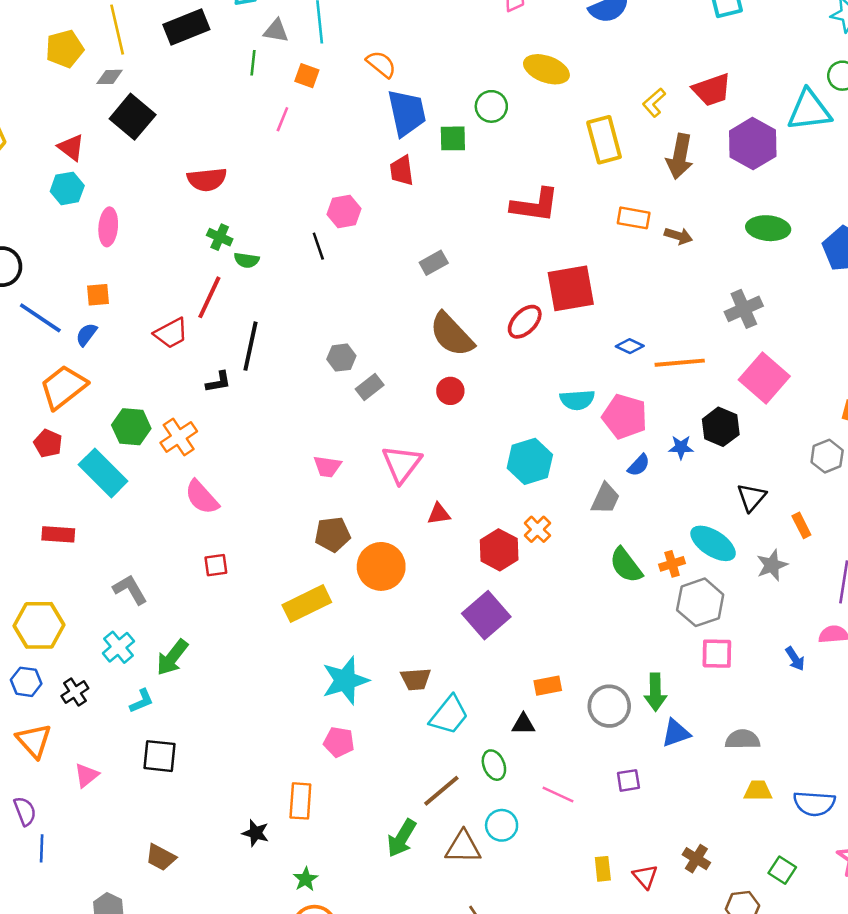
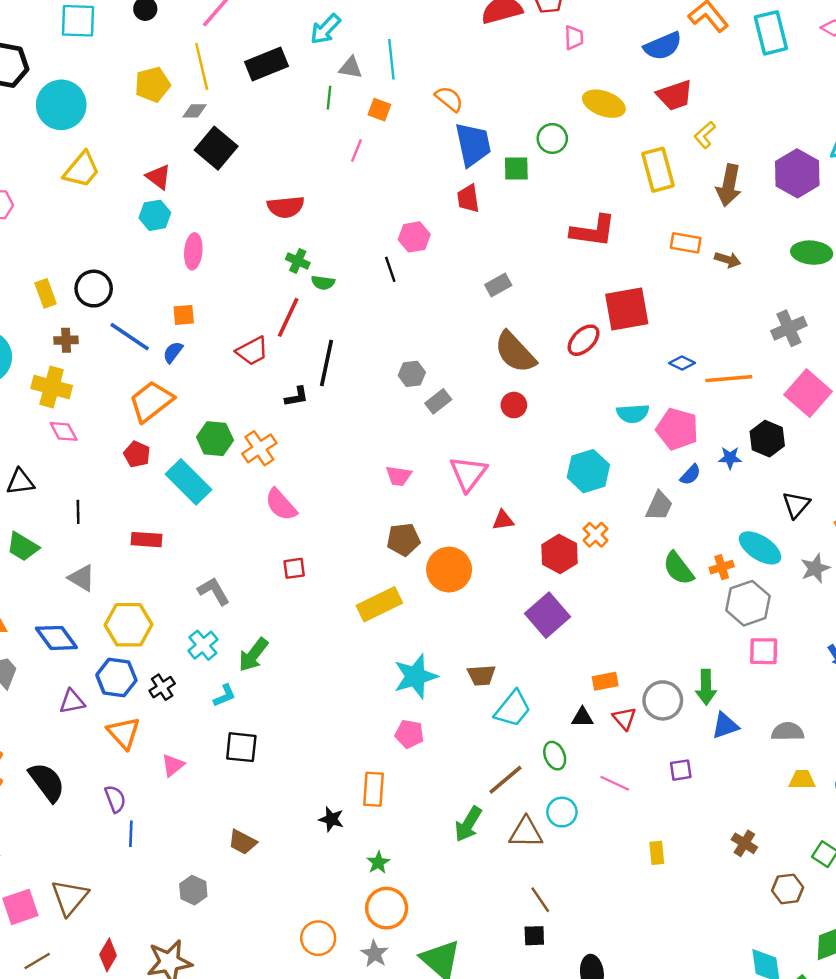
red trapezoid: (712, 90) -> (675, 95), moved
blue hexagon: (26, 682) -> (116, 678), size x1.4
red triangle: (645, 877) -> (624, 718), moved

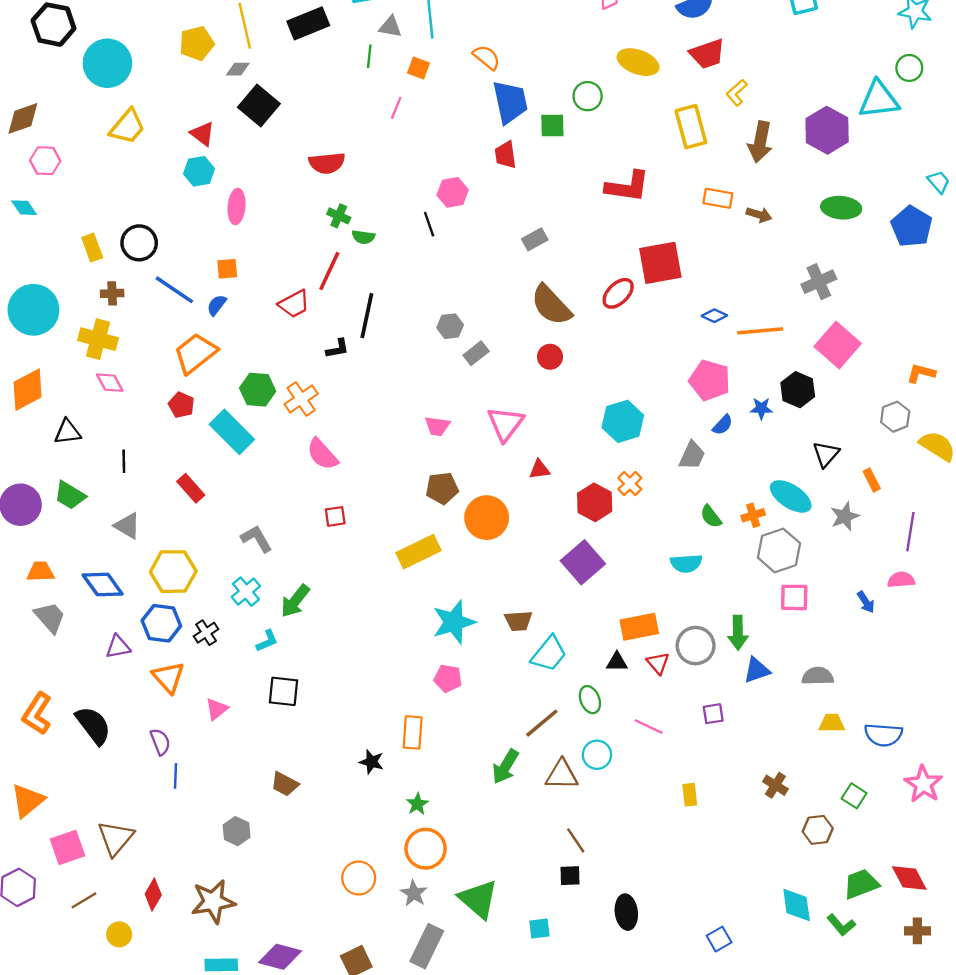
cyan semicircle: (633, 413) -> (686, 563), moved
red rectangle: (146, 540) -> (191, 488), turned 44
green semicircle: (678, 568) -> (711, 516), size x0.7
orange rectangle: (605, 681) -> (639, 627), size x1.5

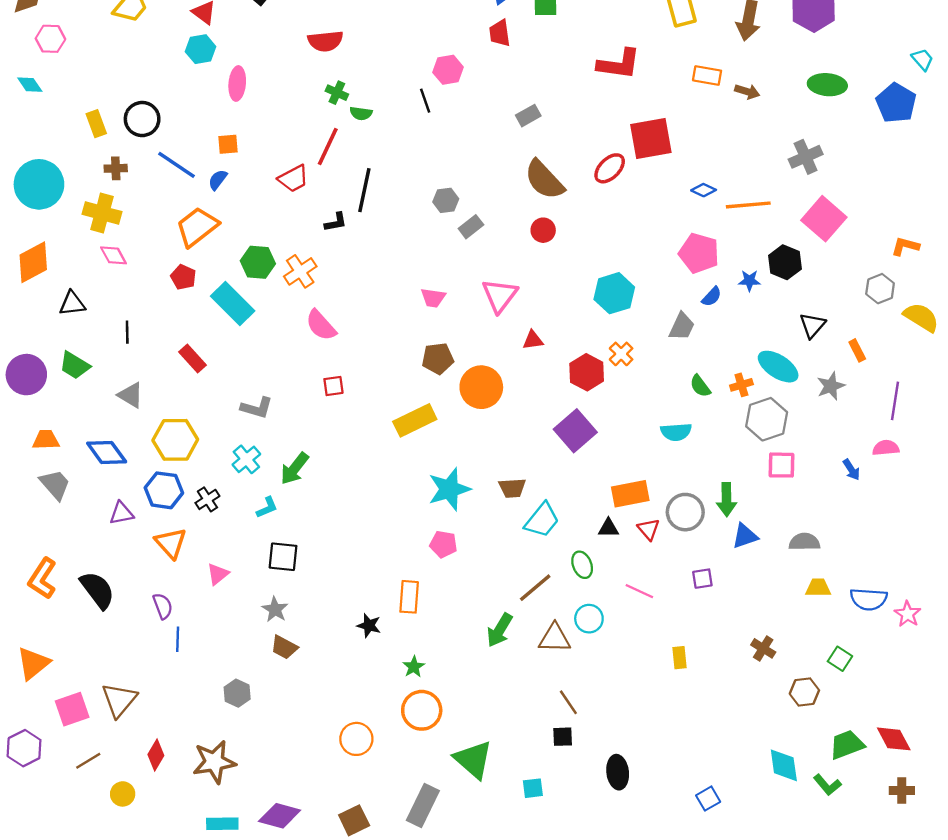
gray L-shape: (257, 539) -> (257, 408), turned 136
pink star: (923, 784) -> (908, 614), moved, size x0.7
gray star: (414, 893) -> (275, 609), moved

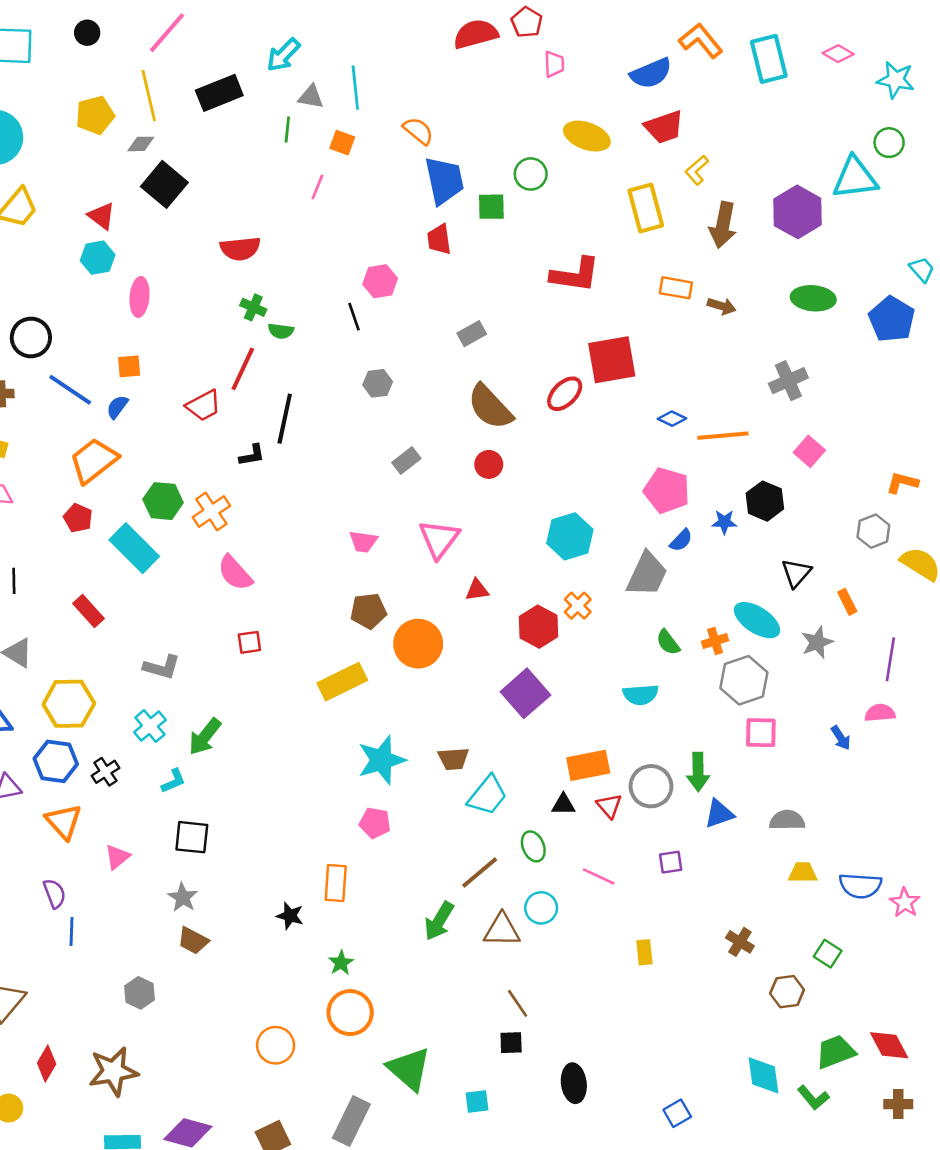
gray hexagon: (446, 200) -> (378, 383), moved
pink square: (824, 219) -> (809, 451), size x0.6
gray trapezoid: (682, 326) -> (647, 574), size x1.4

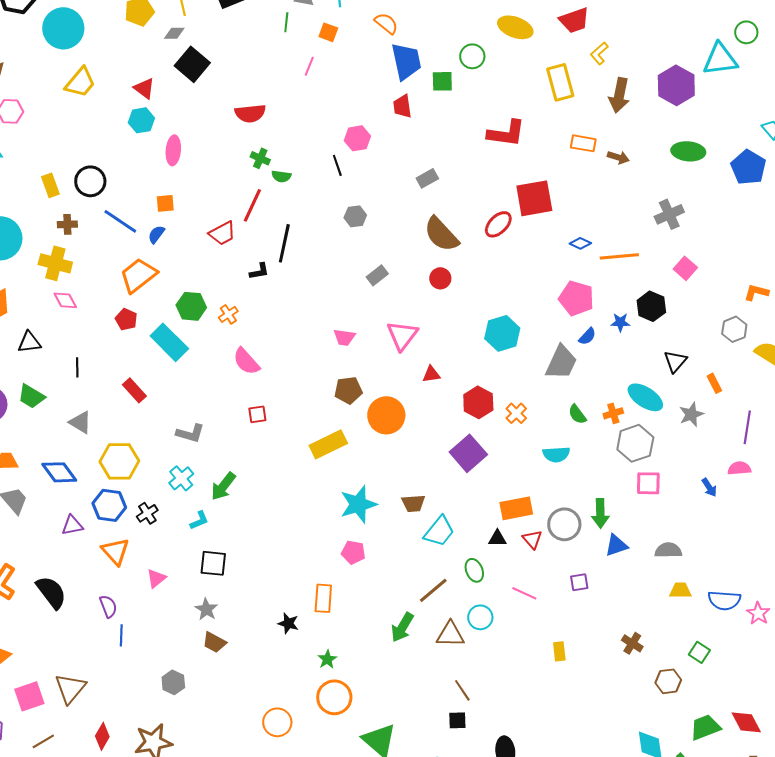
orange cross: (211, 511) -> (228, 314), size x0.7
orange cross: (578, 606) -> (516, 413), moved

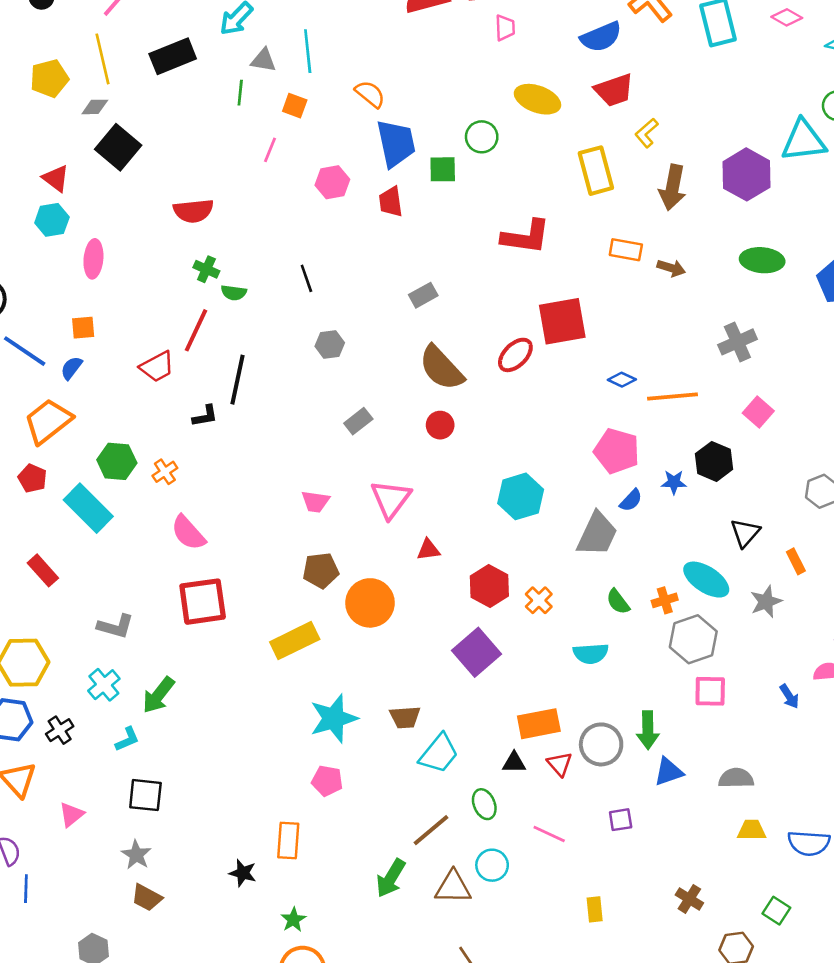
pink hexagon: (357, 138) -> (332, 182), moved
red square: (257, 414) -> (203, 602), size x2.0

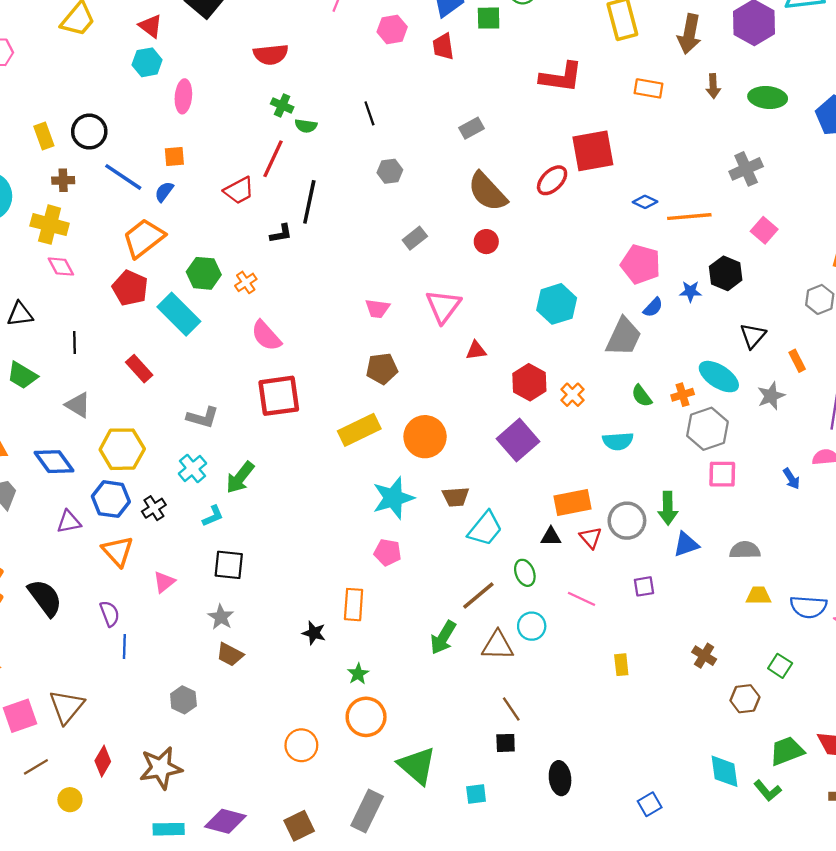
brown arrow: (671, 268) -> (713, 86), moved, turned 70
red pentagon: (32, 478) -> (130, 288), size x1.4
orange circle: (370, 603) -> (425, 437), moved

